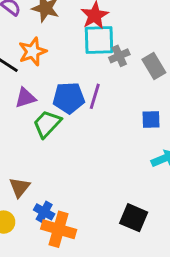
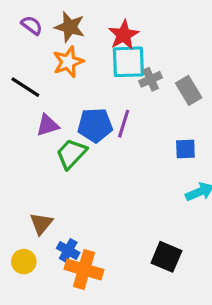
orange star: (33, 52) -> (68, 62), moved

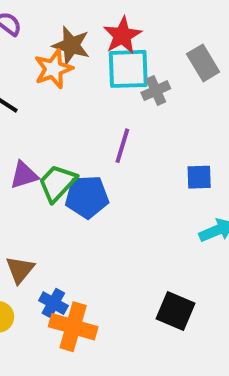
brown star: (70, 27) -> (71, 45), moved
gray rectangle: (189, 90) -> (203, 63), moved
purple triangle: (48, 125) -> (24, 175), moved
blue pentagon: (95, 125) -> (87, 197), moved

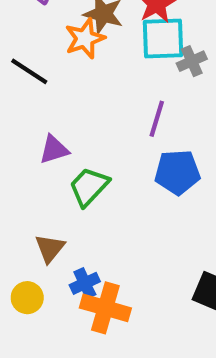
green trapezoid: (57, 183) -> (89, 187), moved
blue pentagon: (87, 197) -> (177, 172), moved
blue cross: (53, 303) -> (85, 283), turned 36

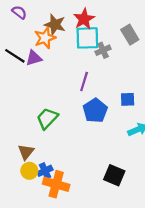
purple triangle: (54, 150) -> (34, 58), moved
blue pentagon: (177, 172) -> (95, 111), turned -30
yellow circle: (27, 298) -> (29, 171), moved

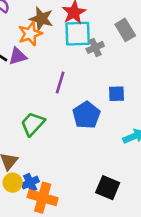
purple line: (84, 81) -> (60, 83), moved
blue square: (128, 99) -> (116, 94), moved

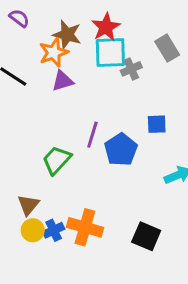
purple triangle: (18, 56) -> (63, 81), moved
purple line: (60, 83) -> (92, 135), moved
orange cross: (43, 198) -> (85, 227), moved

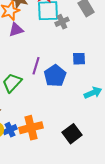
orange cross: (85, 227) -> (31, 128), turned -30
black square: (146, 236) -> (72, 134), turned 30

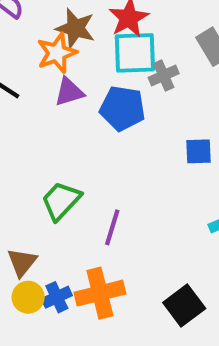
purple line: (36, 66) -> (112, 227), moved
blue pentagon: (55, 76) -> (123, 108), moved, turned -30

